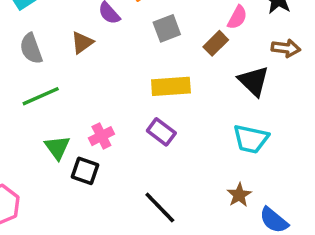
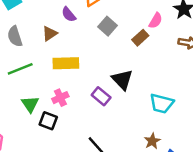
gray square: (167, 28) -> (107, 26), turned -30
black triangle: (254, 81) -> (122, 80), moved
yellow rectangle: (171, 86) -> (66, 63), moved

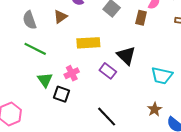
brown rectangle: (140, 38) -> (141, 18), turned -32
yellow rectangle: (66, 63) -> (88, 43), moved
green line: (20, 69) -> (35, 49), turned 50

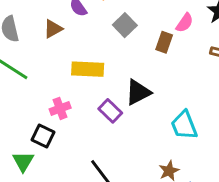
black triangle: (126, 56) -> (138, 92), turned 42
cyan trapezoid: (162, 76) -> (184, 125), turned 50
green triangle: (45, 80) -> (23, 161), moved

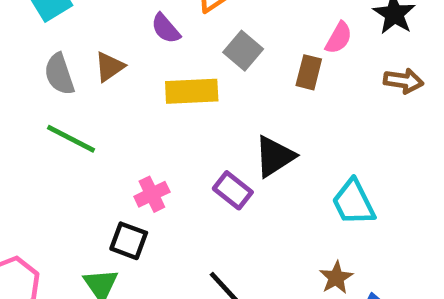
brown triangle: (53, 29) -> (110, 67), moved
yellow rectangle: (88, 69) -> (192, 91), moved

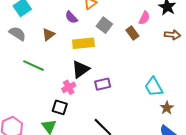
brown rectangle: (309, 72) -> (132, 33), turned -48
gray semicircle: (59, 74) -> (17, 34), moved, turned 144
black triangle: (275, 156) -> (81, 69), moved
purple rectangle: (233, 190) -> (103, 84), turned -49
brown star: (336, 278) -> (167, 108), moved

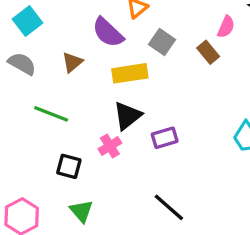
purple semicircle: (71, 17) -> (108, 32), size x1.5
black square: (60, 107) -> (69, 166), moved

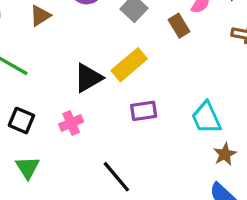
yellow rectangle: (130, 73) -> (129, 65), moved, turned -40
purple rectangle: (165, 138) -> (144, 111), moved
pink cross: (110, 146) -> (71, 123), moved

